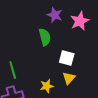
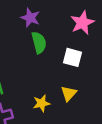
purple star: (55, 15) -> (30, 18), moved
white square: (67, 58) -> (72, 57), moved

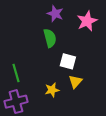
purple star: (30, 18) -> (55, 14), moved
white square: (72, 57) -> (68, 61), moved

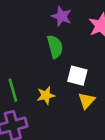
yellow star: (52, 90) -> (46, 95), moved

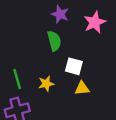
yellow triangle: (87, 101) -> (82, 88), turned 42

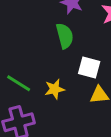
green line: (17, 79) -> (19, 83), turned -42

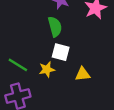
white square: (89, 67) -> (61, 52), moved

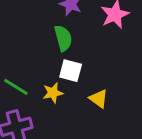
yellow triangle: (83, 74) -> (99, 99), turned 42

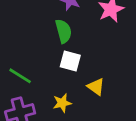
yellow star: (53, 93) -> (62, 103), moved

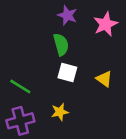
yellow triangle: (96, 87) -> (104, 79), moved

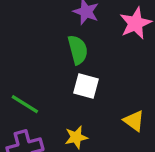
yellow triangle: (104, 79) -> (134, 121), moved

